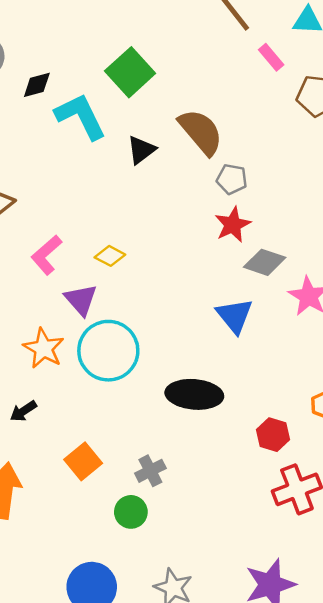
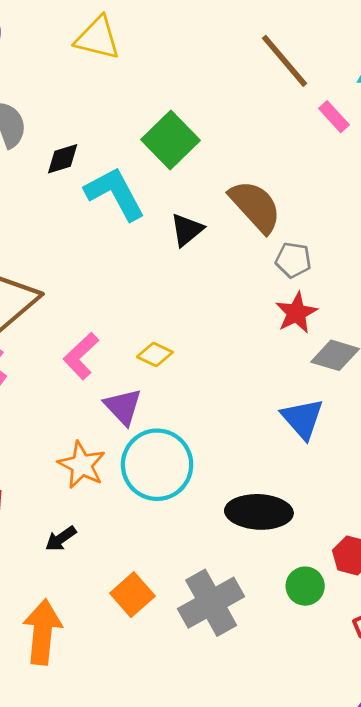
gray cross: (150, 471) -> (211, 603), size x1.8
green circle: (131, 512) -> (305, 586), moved

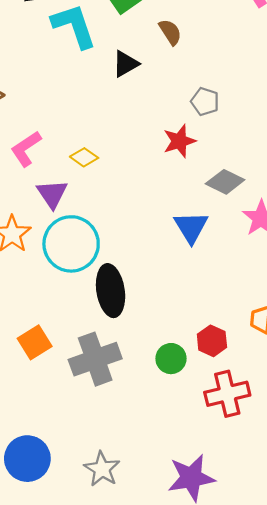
brown semicircle: (255, 206) -> (170, 32), moved, size x0.6
red star: (296, 313) -> (179, 141), moved
black ellipse: (259, 512) -> (111, 291), moved, turned 69

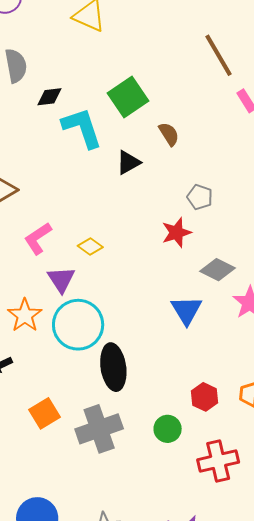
red hexagon: (212, 341) -> (205, 397), moved

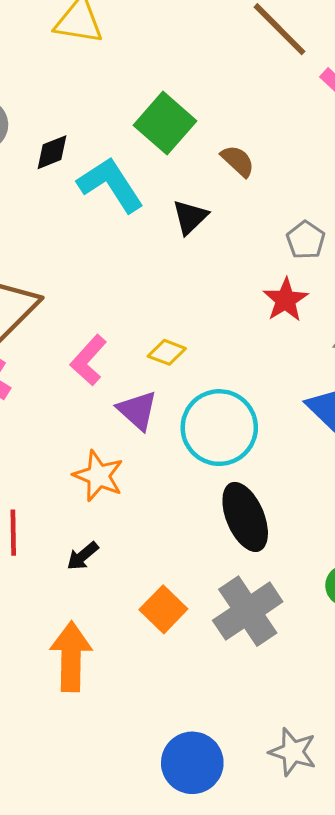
gray pentagon: (200, 197) -> (306, 240), turned 30
cyan circle: (78, 325) -> (219, 428), moved

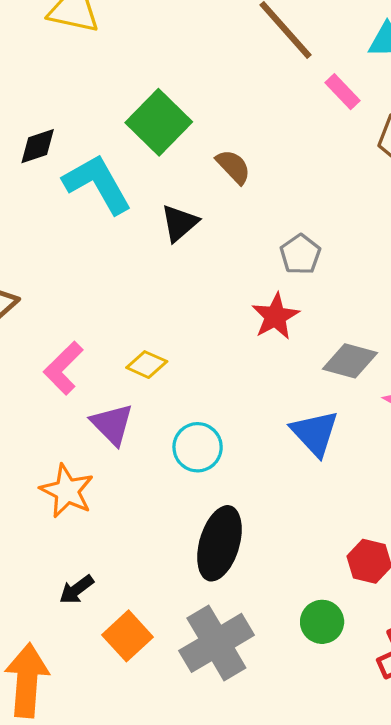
cyan circle: (219, 428) -> (198, 447), size x0.6
black ellipse: (245, 517) -> (219, 543), turned 36
black arrow: (83, 556) -> (76, 590), moved

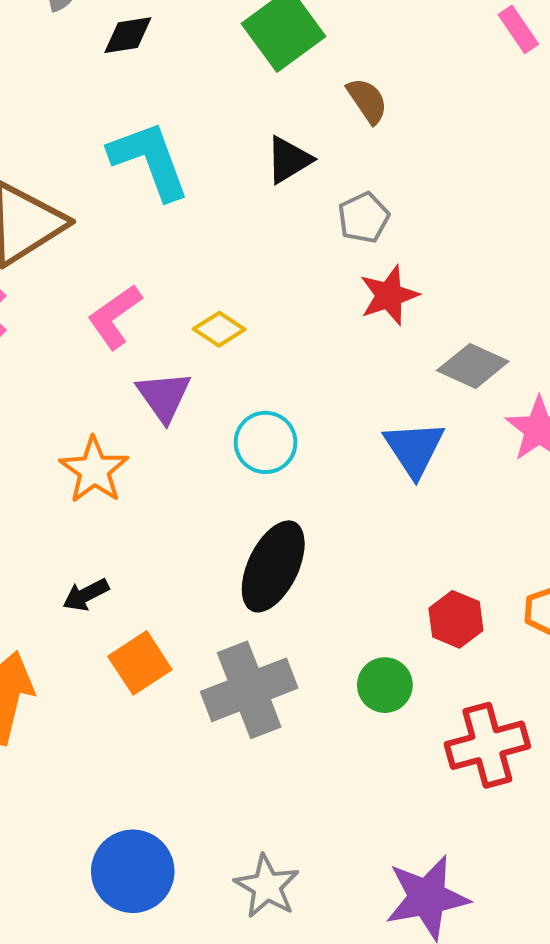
cyan L-shape: (97, 184) -> (149, 160), moved
gray pentagon: (300, 254) -> (364, 218), moved

